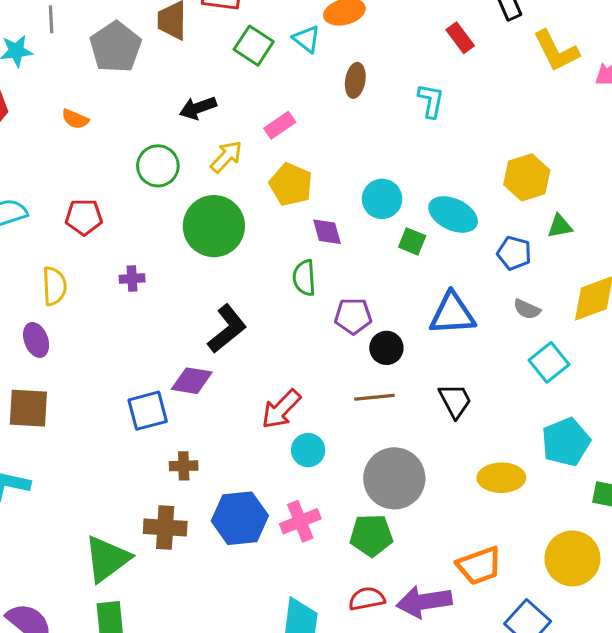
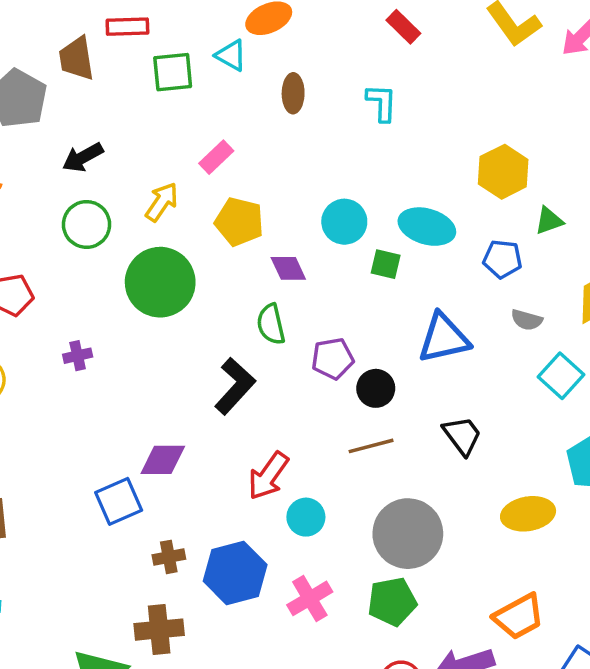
green square: (254, 46) -> (173, 72), turned -30
black arrow: (198, 108) -> (83, 157), moved
black L-shape: (227, 329) -> (235, 386), moved
blue hexagon: (240, 518) -> (235, 573), moved

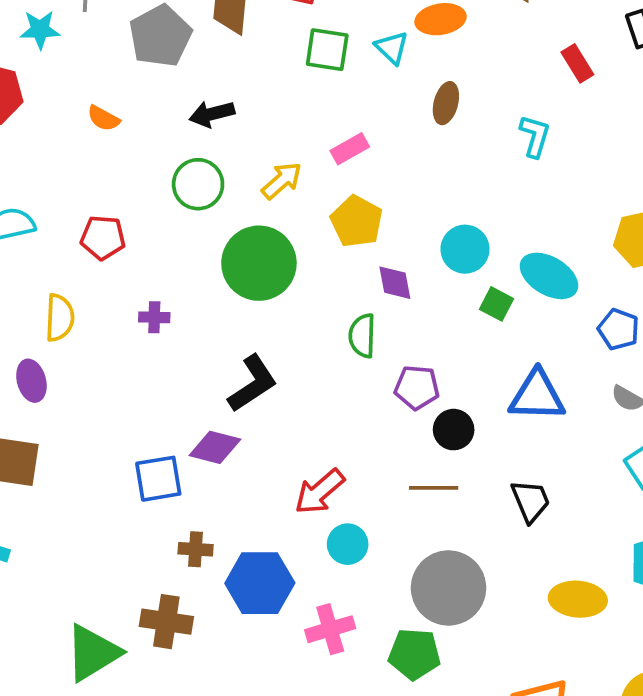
black L-shape: (235, 386) -> (253, 384), moved

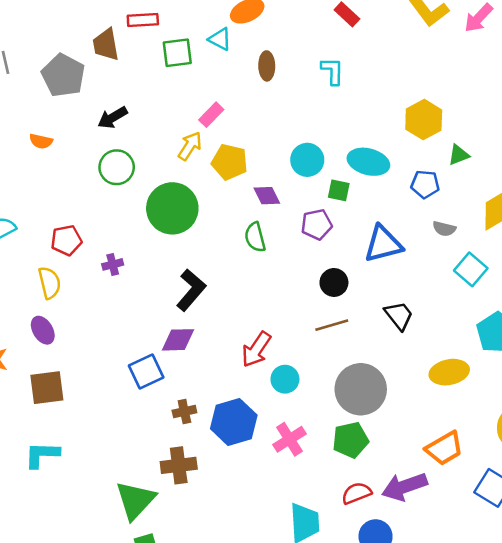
yellow arrow: (282, 181) -> (190, 146), moved
red pentagon: (103, 238) -> (66, 240), moved
purple pentagon: (417, 387) -> (317, 224), moved

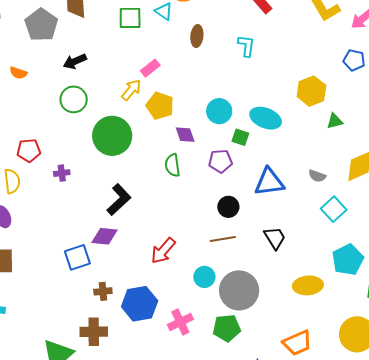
blue pentagon: (425, 184) -> (354, 60), moved
cyan circle: (285, 379) -> (204, 277), moved

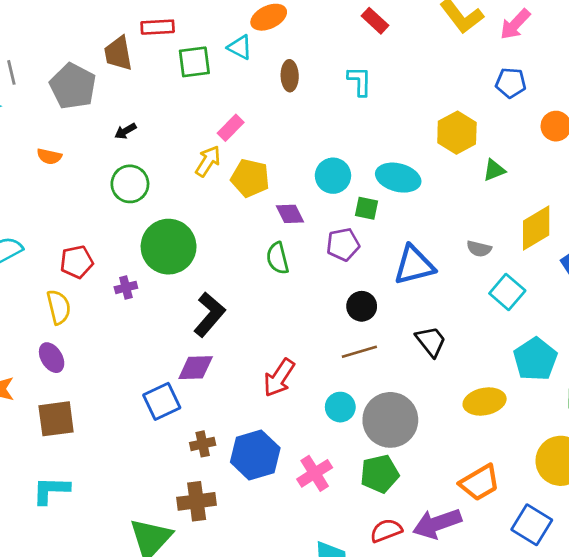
black arrow: (75, 61) -> (125, 131), size x0.7
green circle: (112, 136) -> (169, 247), moved

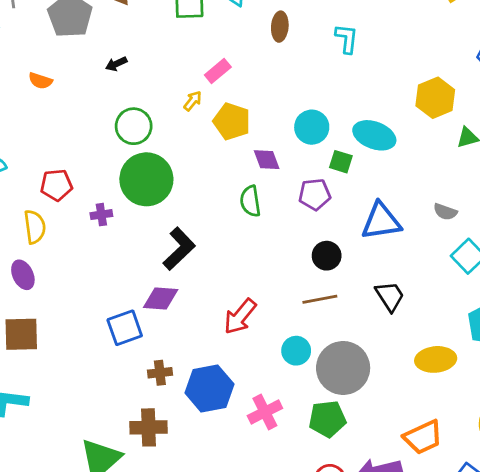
yellow arrow: (208, 161) -> (193, 101), size x0.7
green circle: (130, 184) -> (134, 126), moved

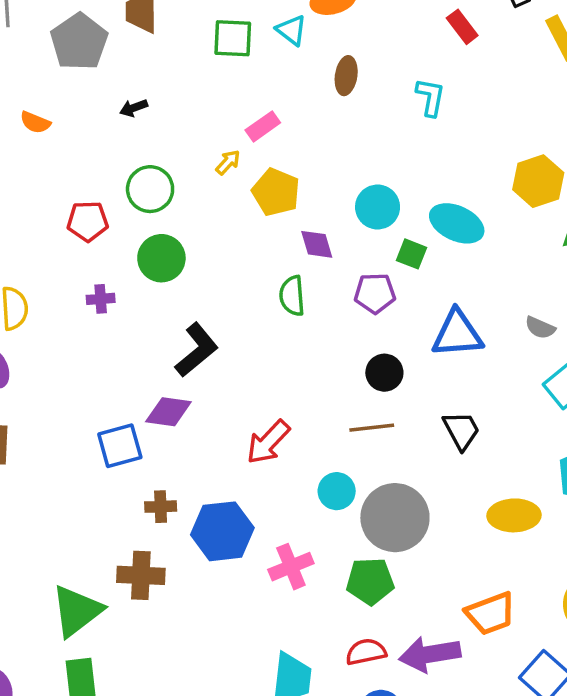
green circle: (146, 179) -> (161, 258), size x0.7
red pentagon: (56, 185) -> (88, 221), moved

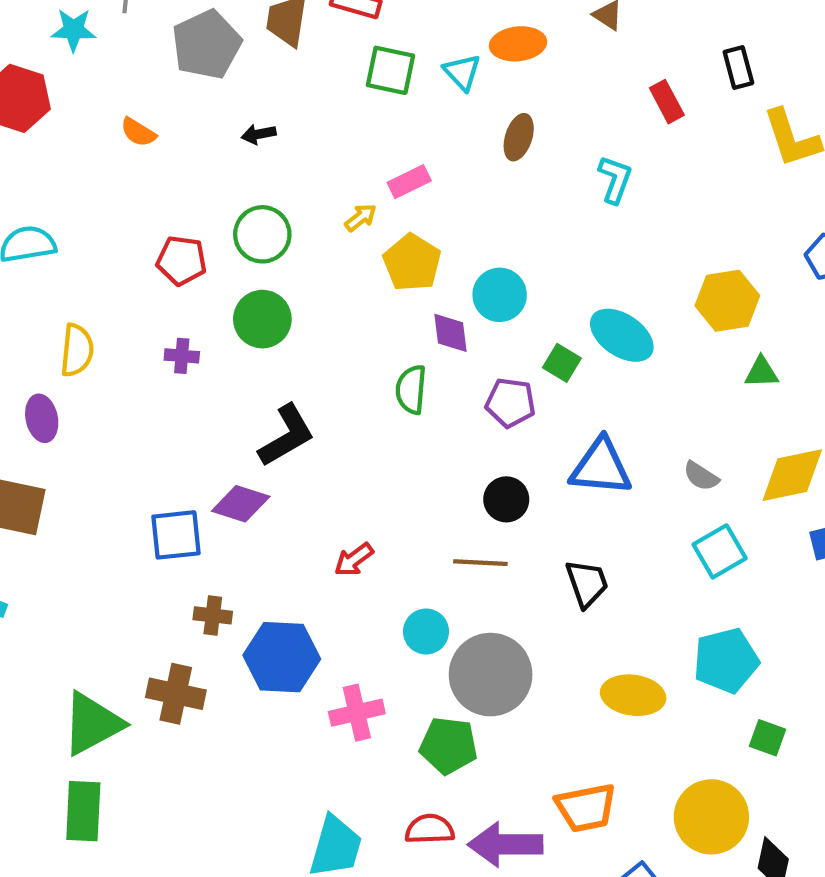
cyan circle: (378, 207) -> (500, 295), moved
red arrow: (268, 442) -> (354, 560), size x0.7

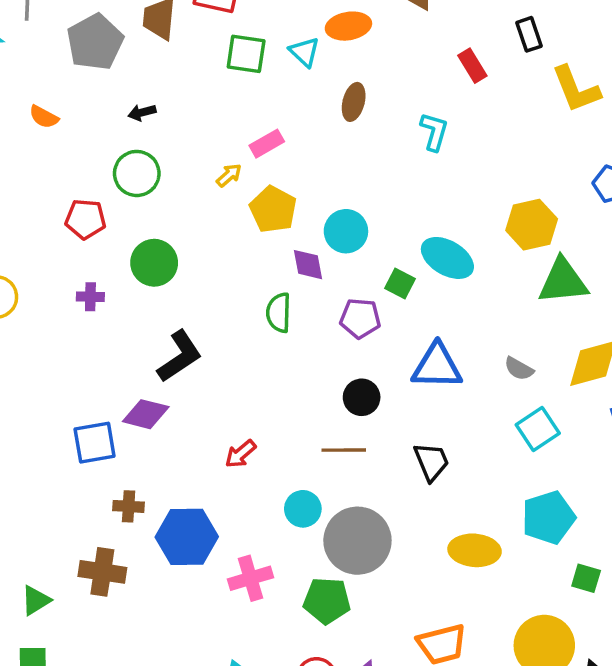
green circle: (262, 234) -> (137, 173), moved
green triangle: (761, 372) -> (563, 281), size x1.8
green triangle: (92, 724) -> (36, 600), size x0.6

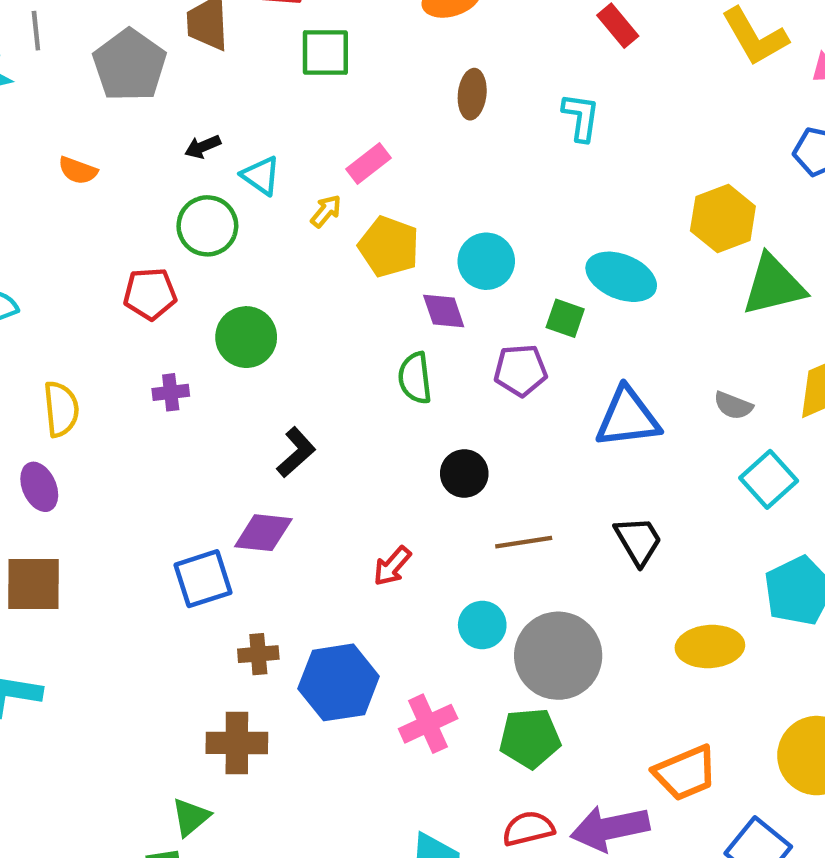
cyan triangle: (304, 52) -> (261, 176), moved
black L-shape: (180, 356) -> (296, 452), size x0.7
black circle: (362, 397) -> (464, 473), moved
green triangle: (36, 600) -> (191, 817), moved

